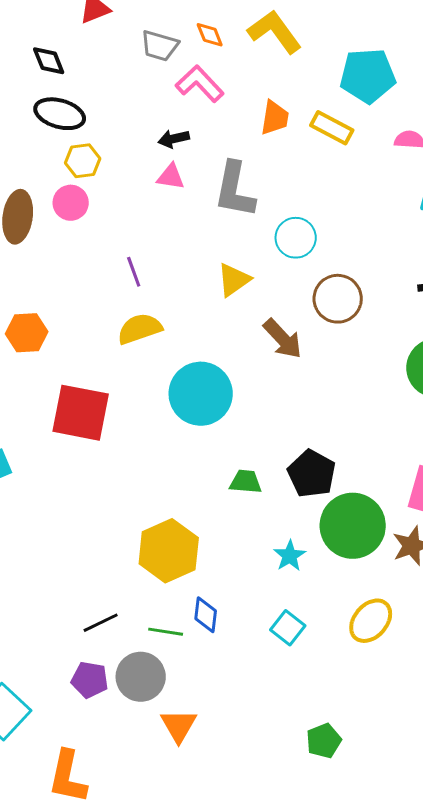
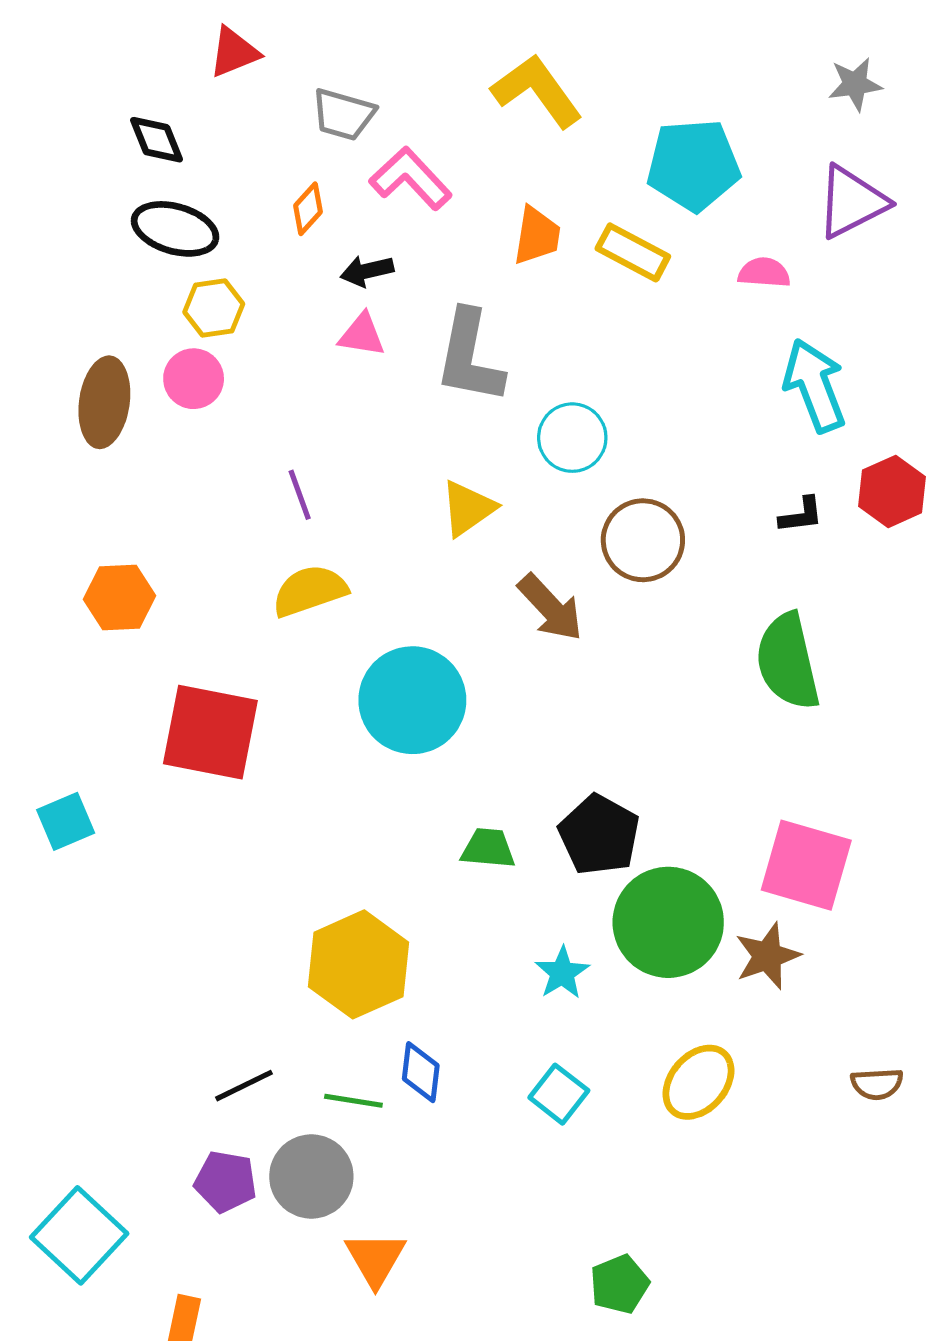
orange diamond: (210, 35) -> (308, 209), moved, turned 64

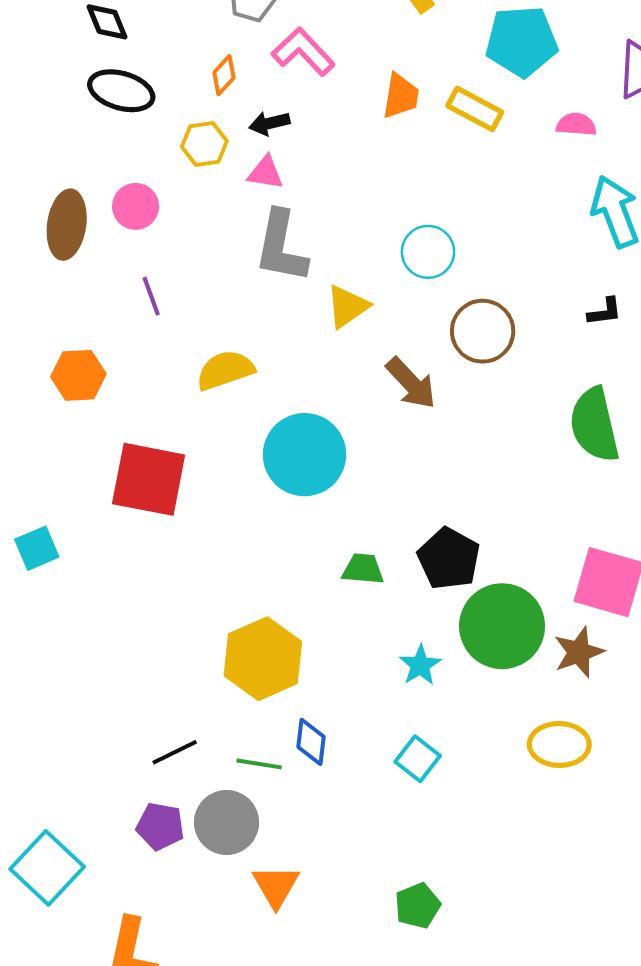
yellow hexagon: (214, 308) -> (204, 144), moved
gray L-shape: (470, 357) -> (281, 247), moved
purple line: (300, 495) -> (151, 296), moved
yellow ellipse: (698, 1082) -> (559, 744), moved, turned 50
green pentagon: (619, 1284) -> (418, 906), moved

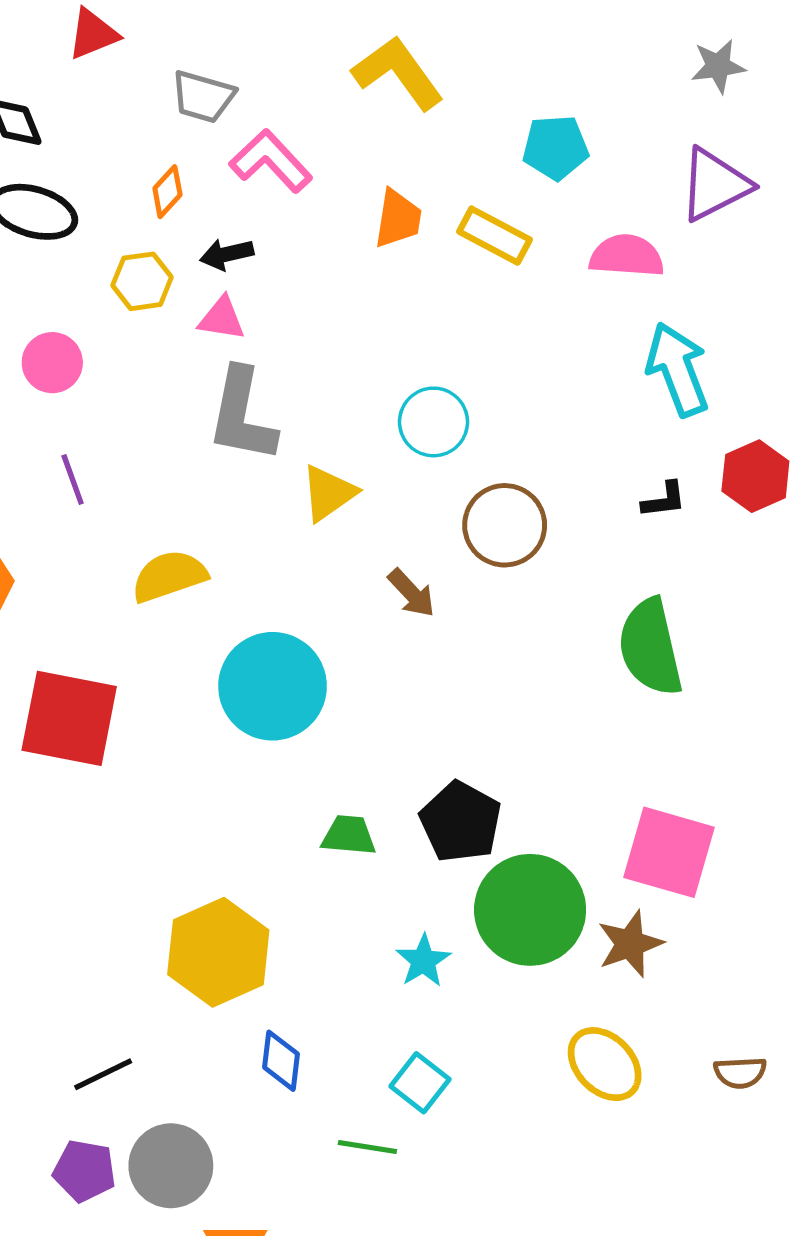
cyan pentagon: (522, 41) -> (555, 147), size x0.7
pink semicircle: (576, 125) -> (627, 256), size x1.4
brown arrow: (411, 383) -> (411, 593), size x0.7
yellow ellipse: (559, 744) -> (605, 1064), turned 44
green line: (259, 764) -> (367, 1147), moved

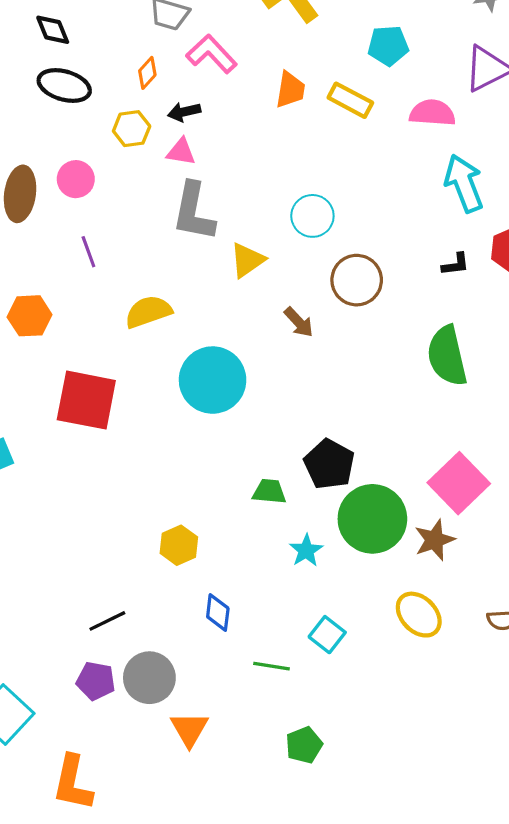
green trapezoid: (349, 835) -> (269, 492), moved
pink square: (669, 852) -> (459, 483), turned 30
yellow hexagon: (218, 952) -> (179, 545), size x0.6
cyan square: (420, 1083) -> (327, 635), moved

